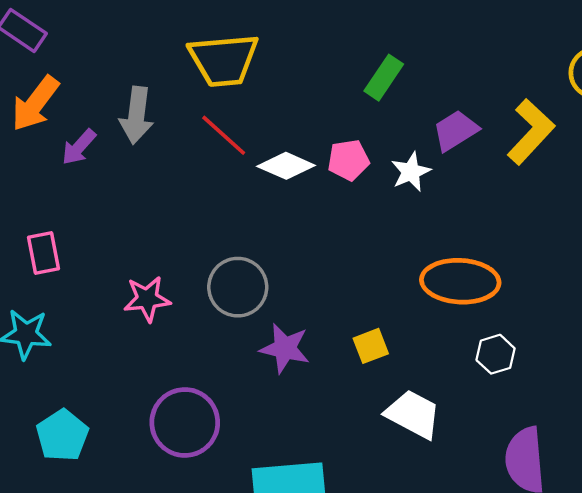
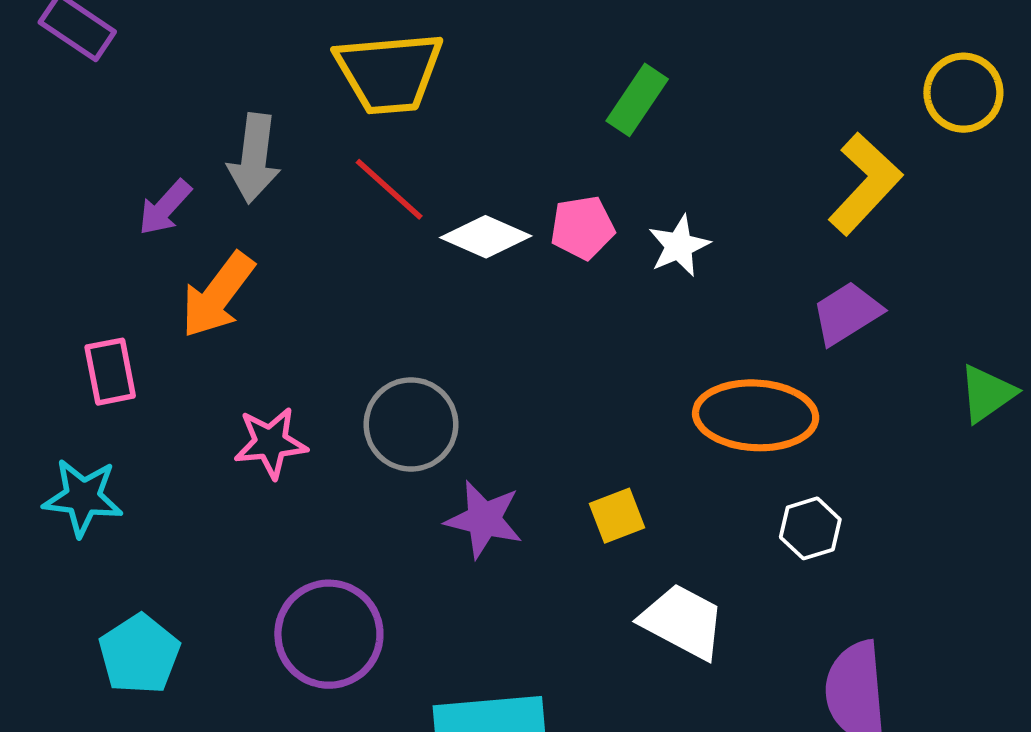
orange arrow: (35, 103) -> (218, 295), moved
purple trapezoid: (456, 131) -> (847, 313), moved

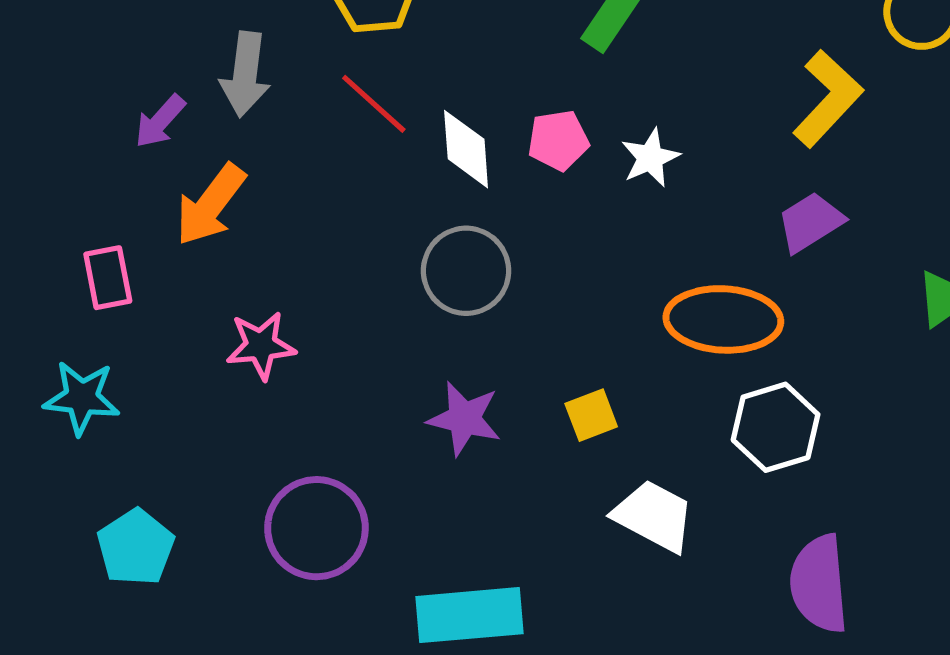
white diamond: (486, 237) -> (466, 149), turned 62
gray circle: (411, 424) -> (466, 271), moved
white hexagon: (810, 528) -> (776, 427), size x1.5

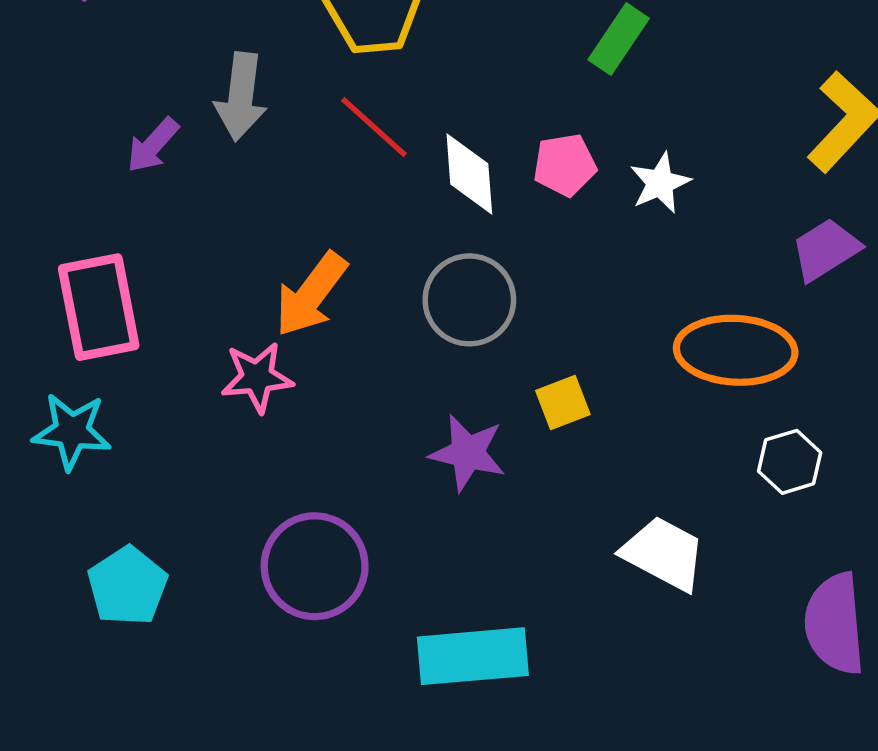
orange arrow: (210, 205) -> (311, 294), moved
pink rectangle: (108, 278) -> (99, 307), size x1.6
yellow square: (591, 415) -> (563, 402), moved
white hexagon: (776, 427) -> (790, 462), size x0.7

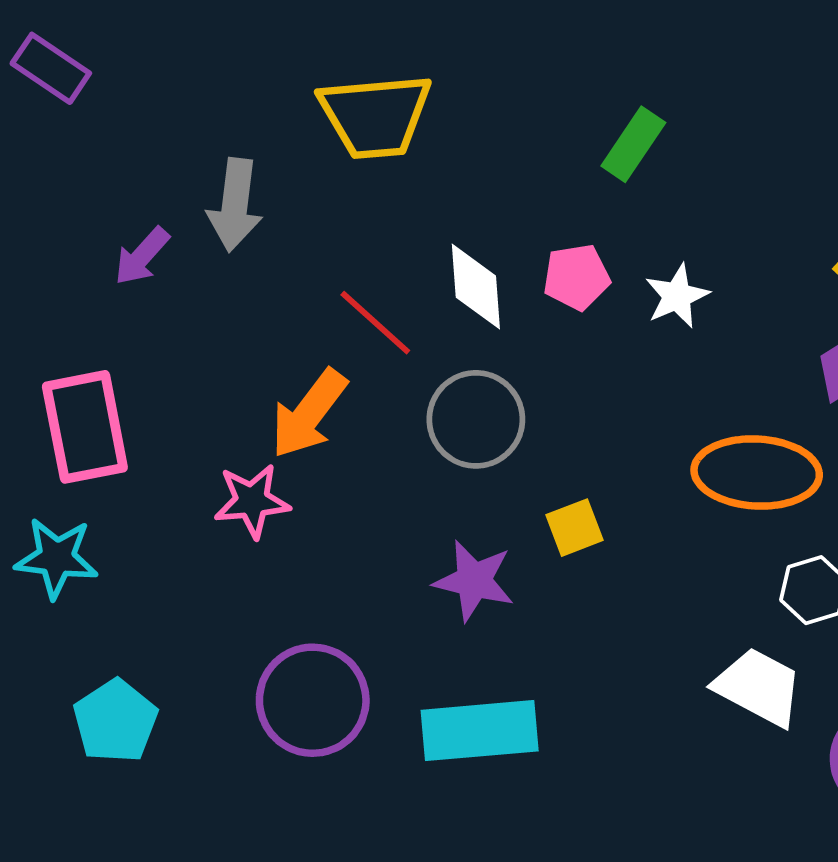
red line: (374, 127) -> (375, 323), moved
white trapezoid: (664, 554) -> (759, 687), moved
cyan rectangle: (473, 656) -> (480, 731), moved

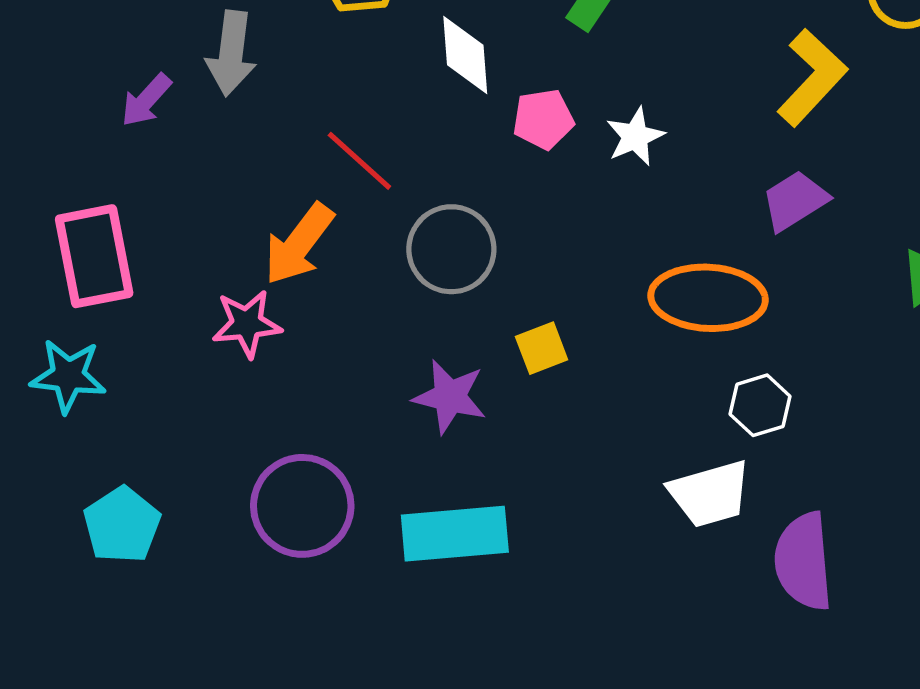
white diamond: (476, 287) -> (465, 55), moved
white trapezoid: (759, 687) -> (710, 494), turned 136

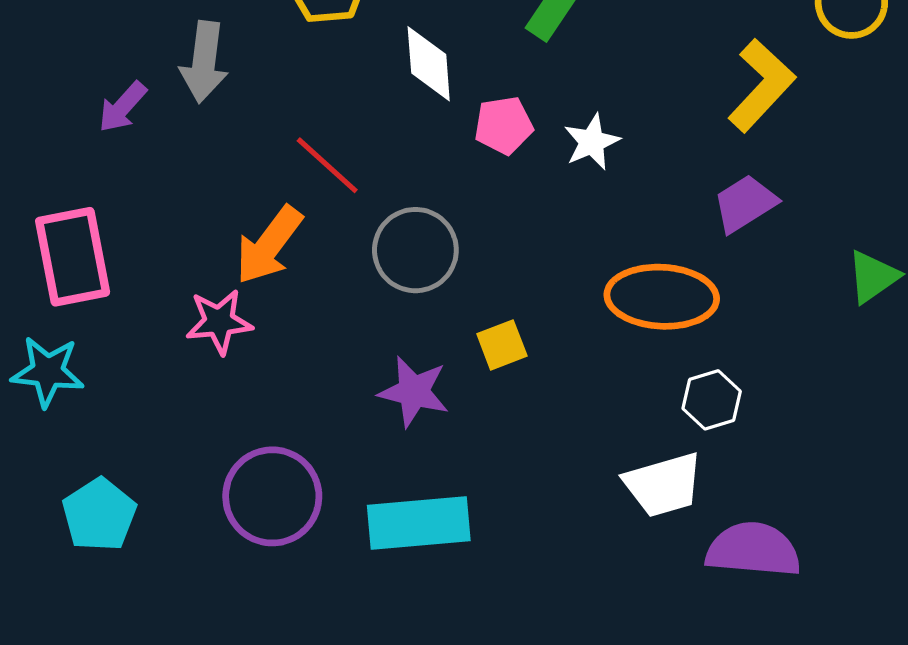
purple semicircle: (803, 561) -> (753, 550), turned 100

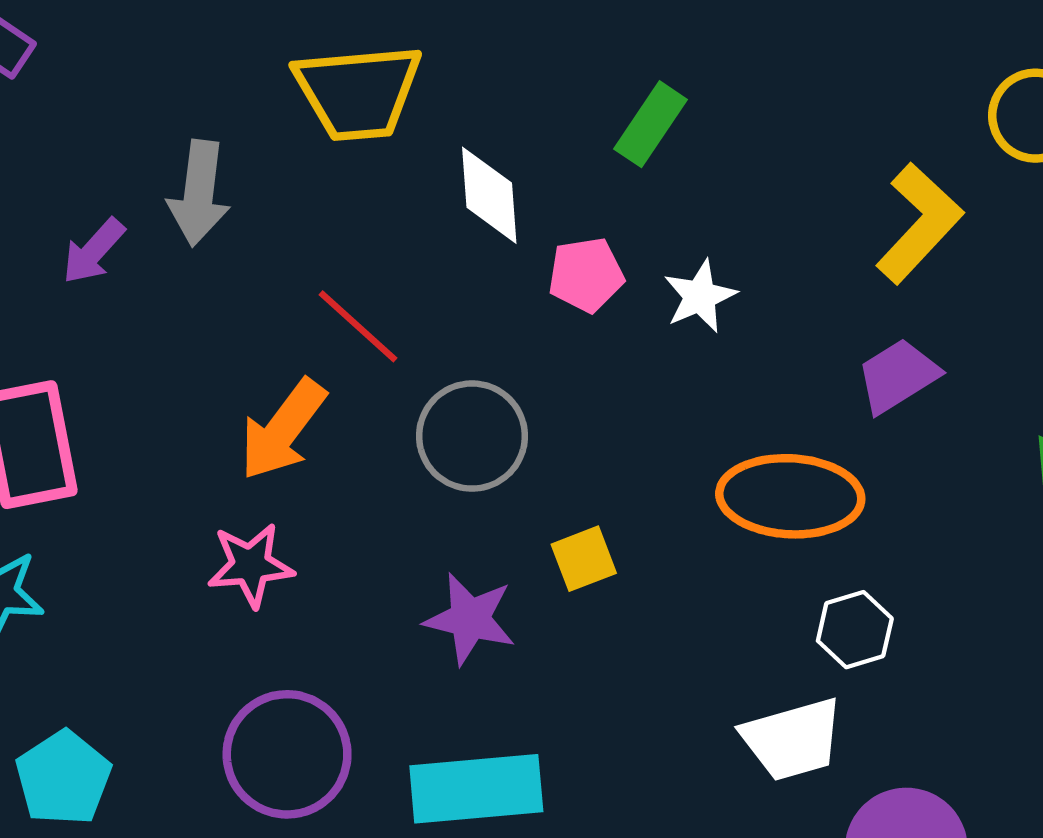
pink star: (219, 322) -> (250, 565), moved

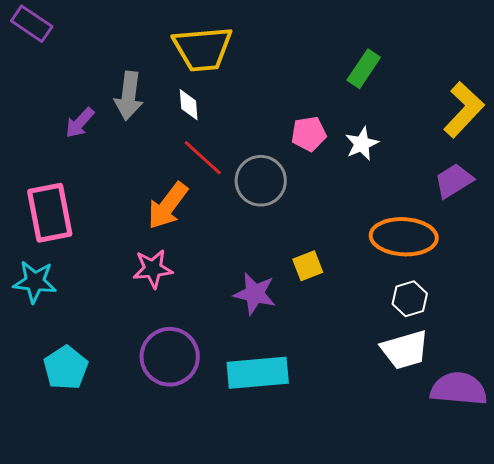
green rectangle: (650, 124) -> (364, 69), moved
white diamond: (489, 195) -> (189, 105), moved, size x0.7
gray circle: (472, 436) -> (261, 181), moved
white hexagon: (855, 630) -> (410, 299), moved

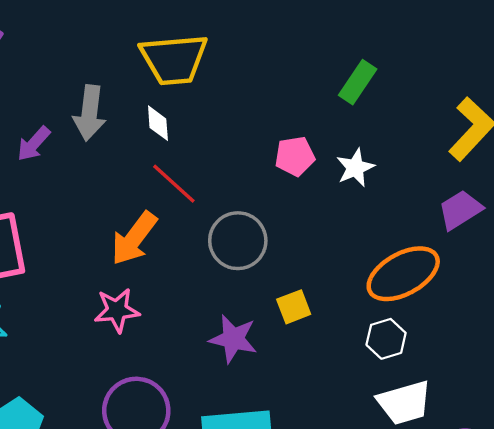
gray circle: (261, 181) -> (238, 241), moved
orange ellipse: (404, 237) -> (403, 274), turned -32
white hexagon: (410, 299) -> (386, 339), moved

